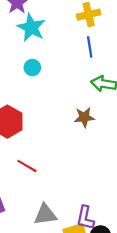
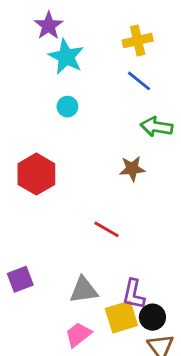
blue line: (90, 47) -> (139, 81), turned -42
red line: (27, 166) -> (107, 229), moved

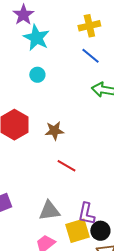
brown star: (132, 169) -> (54, 131), moved

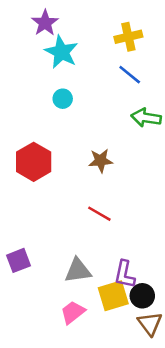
brown star: (54, 131) -> (101, 161), moved

